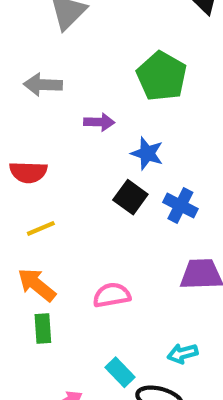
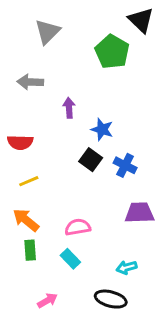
green pentagon: (162, 76) -> (112, 52), moved
purple arrow: (99, 122) -> (69, 108), turned -96
cyan rectangle: (120, 372) -> (70, 259), moved

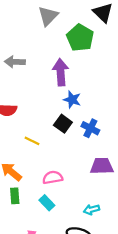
gray triangle: (47, 32) -> (48, 16), moved
purple arrow: (69, 108) -> (61, 72), moved, size x1.6
yellow line: (29, 181) -> (32, 141), moved, turned 49

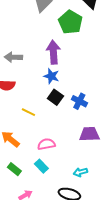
gray arrow: (15, 62) -> (13, 57), moved
blue star: (72, 100) -> (51, 76), moved
green rectangle: (15, 196) -> (14, 169), moved, turned -48

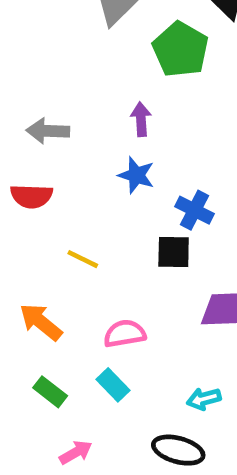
purple arrow: (53, 52) -> (141, 119), size x0.6
black square: (55, 97) -> (174, 252), moved, turned -35
blue cross: (79, 101) -> (195, 210), moved

